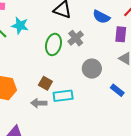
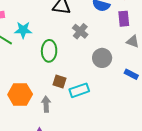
green ellipse: (53, 44) -> (49, 51), moved
gray arrow: (39, 103) -> (46, 104), moved, turned 98

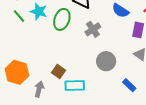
green ellipse: (49, 51) -> (62, 19), moved

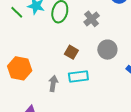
brown square: (58, 71) -> (71, 52), moved
gray arrow: (39, 89) -> (53, 84), moved

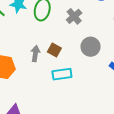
gray arrow: (53, 84) -> (35, 54), moved

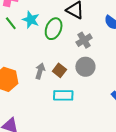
gray circle: (91, 47) -> (85, 67), moved

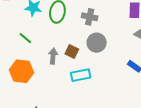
green line: (11, 23) -> (25, 38), moved
gray cross: (84, 40) -> (90, 17), turned -35

